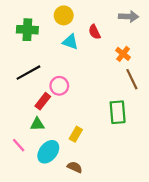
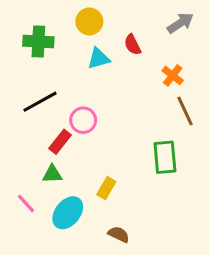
gray arrow: (129, 16) -> (180, 23), turned -36
cyan triangle: (70, 42) -> (99, 58), turned -35
brown semicircle: (75, 167) -> (119, 234), moved

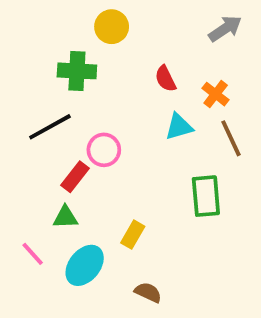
green cross: (38, 42) -> (77, 71), moved
red semicircle: (133, 45) -> (165, 79), moved
cyan triangle: (99, 58) -> (179, 127), moved

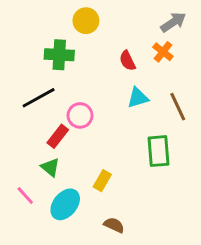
orange cross: (216, 94) -> (163, 52), moved
green triangle: (65, 217) -> (50, 167), turned 42

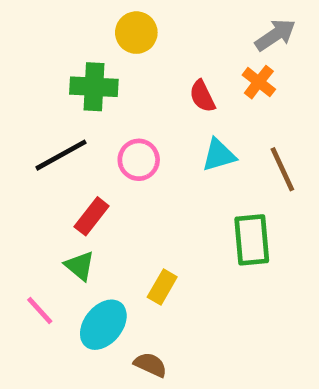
pink circle: (80, 115) -> (139, 160), moved
brown semicircle: (114, 225) -> (150, 365), moved

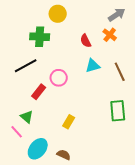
pink circle: (139, 160) -> (59, 78), moved
green rectangle: (252, 240) -> (118, 111), moved
green triangle: (80, 266) -> (27, 117), moved
cyan ellipse: (103, 325) -> (38, 149), moved

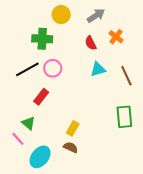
gray arrow: (117, 15) -> (96, 16), moved
pink circle: (59, 78) -> (53, 68), moved
brown semicircle: (64, 155) -> (71, 147), moved

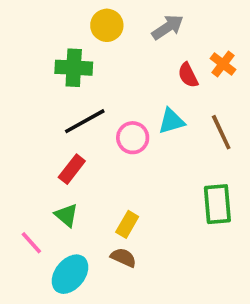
orange cross: (116, 37) -> (223, 64), moved
red semicircle: (91, 43) -> (188, 75), moved
pink circle: (53, 68) -> (133, 138), moved
black line: (27, 69) -> (85, 121), moved
green triangle: (28, 123) -> (66, 215), moved

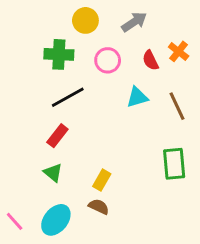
pink circle: (133, 138) -> (108, 60), moved
pink line: (31, 243) -> (15, 221), moved

